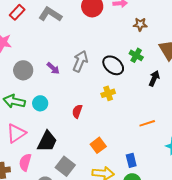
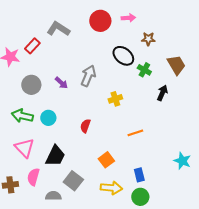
red rectangle: (17, 12) -> (32, 46), moved
black ellipse: (113, 65) -> (123, 56), moved
yellow cross: (108, 93) -> (115, 99), moved
orange line: (147, 123) -> (135, 133), moved
pink triangle: (16, 133) -> (24, 148), turned -40

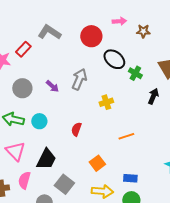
red circle: (100, 21) -> (91, 36), moved
brown star: (148, 39) -> (143, 31), moved
blue rectangle: (139, 175) -> (130, 178), turned -72

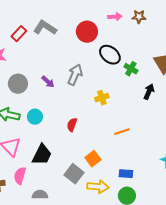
brown star: (143, 31) -> (139, 17), moved
red rectangle: (23, 49) -> (19, 34), moved
gray square: (64, 184) -> (74, 174), moved

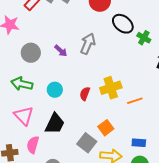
yellow cross: (102, 98) -> (111, 88), moved, size x1.5
cyan circle: (35, 117) -> (55, 90), moved

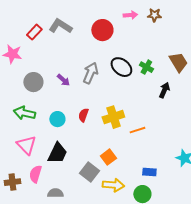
black ellipse: (123, 24) -> (121, 67), moved
red semicircle: (85, 94) -> (83, 115), moved
blue rectangle: (139, 143) -> (149, 172), moved

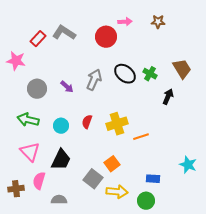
pink arrow: (130, 15) -> (125, 22), moved

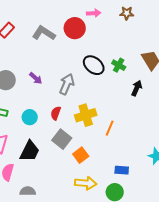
gray L-shape: (64, 33) -> (44, 33), moved
gray arrow: (94, 80) -> (67, 84), moved
orange line: (141, 137) -> (110, 128), turned -49
gray square: (93, 179) -> (62, 139), moved

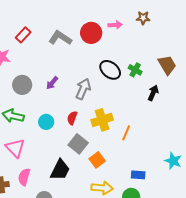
pink arrow: (94, 13) -> (115, 25), moved
purple arrow: (36, 78) -> (52, 83), turned 88
black trapezoid: (30, 151) -> (60, 170), moved

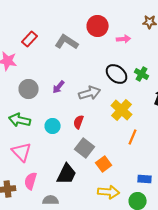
pink arrow: (115, 25) -> (124, 39), moved
red circle: (91, 33) -> (98, 26), moved
gray arrow: (83, 89) -> (90, 93), turned 50
yellow cross: (102, 120) -> (122, 110), moved, turned -30

